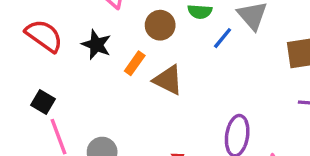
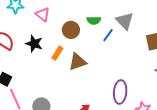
brown triangle: (168, 80) -> (78, 62), turned -42

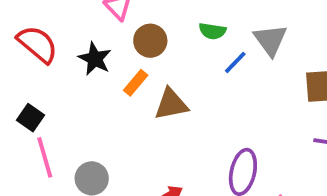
brown circle: (71, 30) -> (150, 41), moved

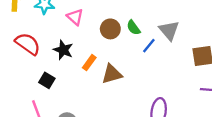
green semicircle: (212, 31) -> (133, 28), turned 49
brown circle: (150, 41) -> (110, 29), moved
black square: (30, 118) -> (47, 80), moved

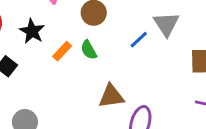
green semicircle: (133, 28) -> (89, 50), moved
brown triangle: (112, 74) -> (111, 96), moved

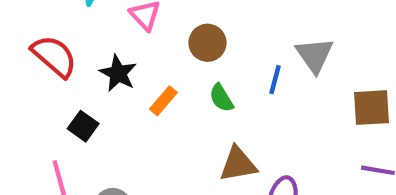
blue line: (139, 40) -> (275, 80), turned -30
green semicircle: (89, 50) -> (221, 98), moved

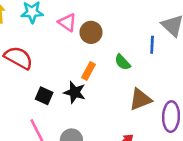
brown circle: (207, 43) -> (91, 32), moved
black star: (118, 73) -> (75, 92), moved

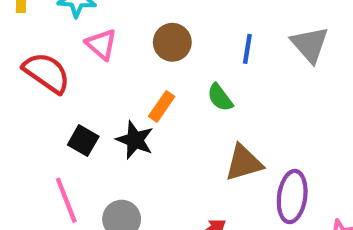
pink triangle: (67, 22) -> (101, 44), moved
blue line: (152, 45) -> (247, 49), moved

